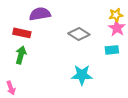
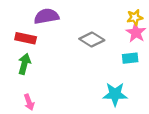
cyan star: (82, 75) -> (115, 94), moved
pink arrow: (11, 88) -> (29, 102), moved

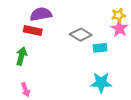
red rectangle: (26, 38) -> (33, 31), moved
cyan rectangle: (130, 58) -> (100, 48), moved

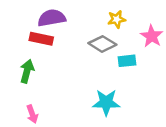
yellow star: (118, 15) -> (117, 19), moved
cyan star: (101, 83) -> (106, 102), moved

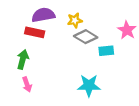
yellow star: (117, 19) -> (75, 20), moved
pink arrow: (32, 114) -> (27, 84), moved

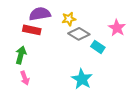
cyan rectangle: (106, 51) -> (98, 47), turned 40
cyan star: (89, 86) -> (82, 79), turned 30

